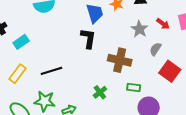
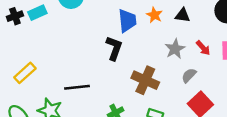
cyan rectangle: (21, 42) -> (37, 13), moved
black line: (51, 71) -> (77, 87), moved

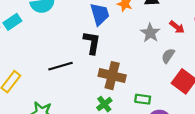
brown cross: (145, 80) -> (112, 76), moved
black line: (77, 87) -> (60, 66), moved

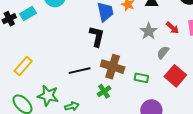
black line: (60, 66) -> (80, 71), moved
green rectangle: (143, 99) -> (141, 78), moved

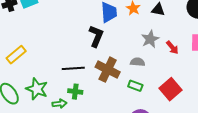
red arrow: (172, 28) -> (172, 47), moved
gray semicircle: (163, 52) -> (138, 62), moved, turned 48
green cross: (104, 91) -> (75, 92), moved, turned 32

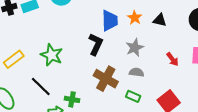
gray star: (150, 39) -> (135, 48), moved
black line: (73, 68) -> (41, 87), moved, turned 45
green star: (37, 89) -> (52, 55), moved

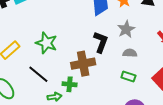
black L-shape: (96, 44) -> (101, 42), moved
brown cross: (106, 79) -> (83, 64), moved, turned -35

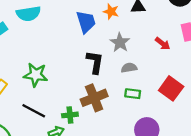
brown cross: (83, 64) -> (94, 98), moved

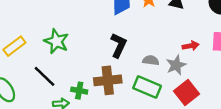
gray star: (120, 43) -> (176, 65), moved
red arrow: (163, 44) -> (191, 46), turned -63
green rectangle: (133, 94) -> (147, 87), size x1.6

